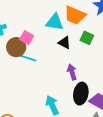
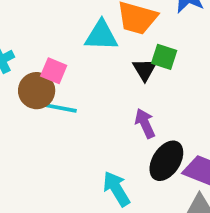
black triangle: (64, 43) -> (145, 69), moved, turned 40
black ellipse: (81, 94) -> (166, 161), turned 30

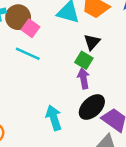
green square: (164, 57) -> (84, 60), moved
brown circle: (37, 91) -> (18, 17), moved

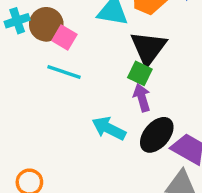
black triangle: (92, 42) -> (148, 48), size x1.6
cyan arrow: (54, 118) -> (109, 128), moved, turned -40

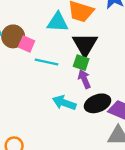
cyan line: (64, 72) -> (47, 62), moved
black ellipse: (157, 135) -> (98, 103), turned 35

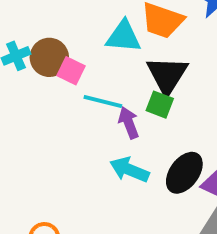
purple arrow: (84, 79) -> (129, 123), moved
black ellipse: (98, 103) -> (184, 173), turned -35

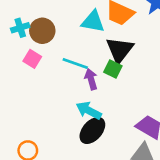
pink square: (71, 71) -> (32, 59), moved
black ellipse: (184, 173) -> (92, 130), moved

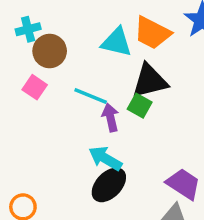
cyan cross: (20, 28) -> (28, 29), moved
black triangle: (120, 50) -> (150, 81), turned 36

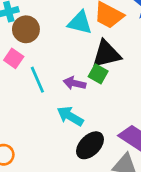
cyan line: (91, 96) -> (37, 80), moved, turned 44
purple arrow: (110, 118) -> (75, 83), turned -65
black ellipse: (109, 185) -> (90, 145), moved

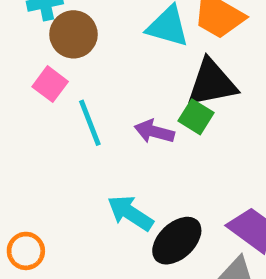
cyan arrow: (70, 116) -> (130, 213), moved

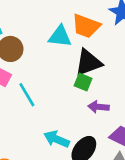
purple arrow: (154, 132) -> (98, 107), moved

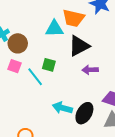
green square: (83, 82) -> (49, 65), moved
purple arrow: (98, 107) -> (90, 70), moved

